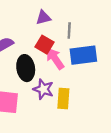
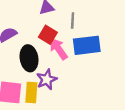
purple star: (43, 89) -> (47, 79), turned 30
yellow rectangle: (63, 99) -> (31, 92), moved

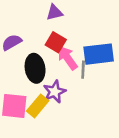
gray line: (73, 21) -> (83, 70), moved
yellow rectangle: (31, 92) -> (38, 106), turned 36

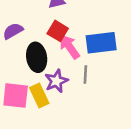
gray line: (83, 70) -> (85, 74), moved
yellow rectangle: (38, 106) -> (39, 96), turned -65

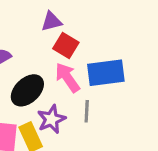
red square: (58, 31) -> (66, 45), moved
black ellipse: (37, 57) -> (27, 90), turned 56

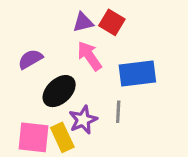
red square: (66, 45) -> (112, 22), moved
pink arrow: (67, 78) -> (89, 56), moved

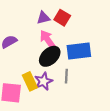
black ellipse: (59, 91) -> (50, 56), moved
yellow rectangle: (62, 137) -> (30, 81), moved

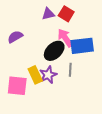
pink arrow: (48, 40) -> (65, 38), moved

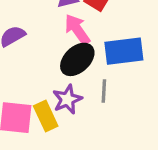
pink arrow: (65, 38) -> (77, 29), moved
yellow rectangle: (35, 75) -> (46, 116), moved

